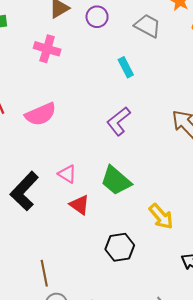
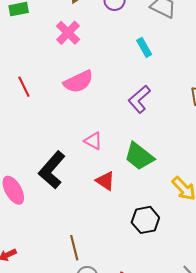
pink cross: (47, 49) -> (68, 33), turned 30
pink semicircle: (41, 114) -> (78, 82), moved
pink triangle: (67, 174) -> (93, 141), moved

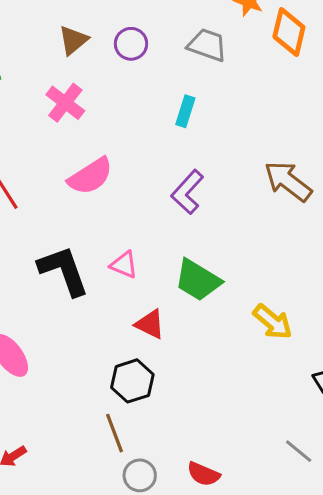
cyan rectangle: (144, 47) -> (185, 111), turned 54
black L-shape: (52, 170) -> (64, 271), moved, turned 126
black hexagon: (145, 220) -> (132, 381), moved

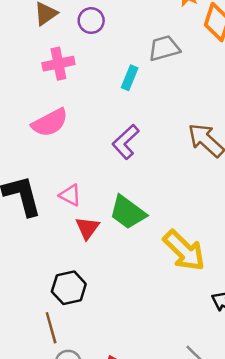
gray trapezoid: (207, 45) -> (164, 48), moved, turned -40
pink cross: (65, 103) -> (58, 64), moved, turned 36
yellow arrow: (273, 322) -> (184, 251), size x1.4
red triangle: (150, 324) -> (87, 228), moved, turned 35

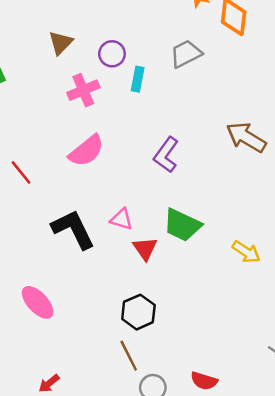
purple circle: (91, 21) -> (112, 54), moved
cyan rectangle: (130, 78) -> (138, 79), moved
yellow arrow: (184, 251) -> (246, 252), size x0.6

